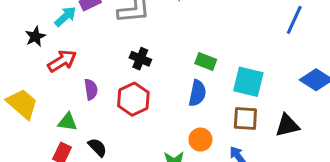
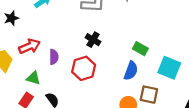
black star: (35, 37) -> (11, 18), moved
red arrow: (62, 61) -> (29, 46), moved
brown square: (245, 119) -> (149, 95), moved

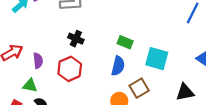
green triangle: (33, 78) -> (30, 85), moved
brown square: (149, 95) -> (139, 88), turned -36

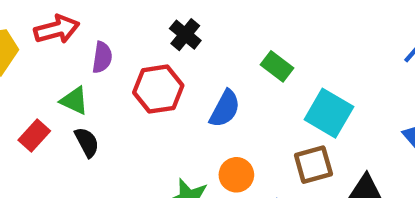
blue semicircle: (118, 66) -> (225, 109), moved
brown square: (139, 88) -> (313, 165), moved

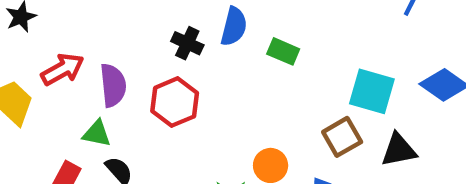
purple semicircle: (102, 57) -> (113, 85), size x1.4
blue semicircle: (225, 109) -> (234, 27), moved
cyan square: (329, 113) -> (372, 91), moved

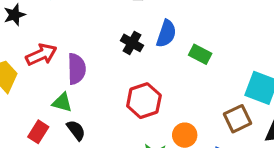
red hexagon: (175, 102) -> (144, 101), moved

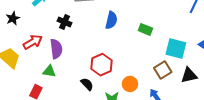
black cross: (132, 43) -> (65, 22), moved
green rectangle: (200, 54) -> (145, 29), moved
black semicircle: (76, 130) -> (87, 84), moved

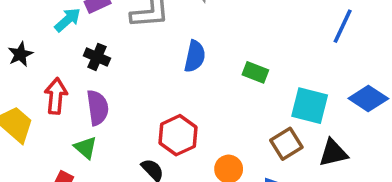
black cross: (65, 22) -> (97, 57), moved
red arrow: (33, 42) -> (56, 96), turned -54
green triangle: (49, 71) -> (86, 148), turned 32

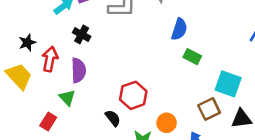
black star: (20, 54) -> (27, 43), moved
blue semicircle: (195, 56) -> (179, 29), moved

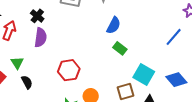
purple semicircle: (78, 70) -> (41, 37), moved
black semicircle: (113, 118) -> (27, 82), moved

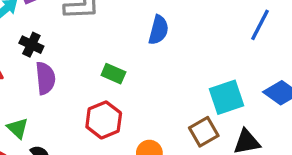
green rectangle: (120, 48) -> (113, 74), moved
cyan square: (144, 75) -> (227, 97), turned -35

